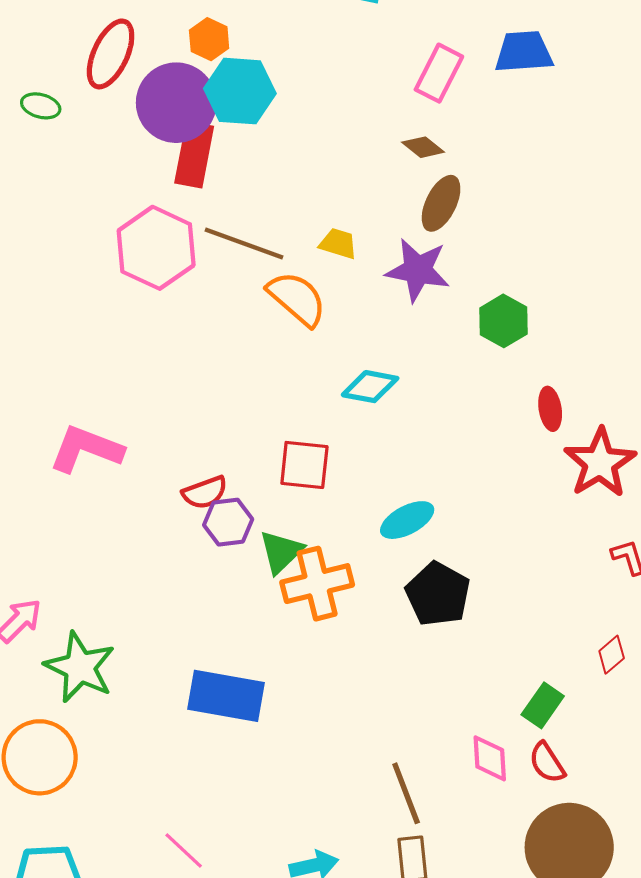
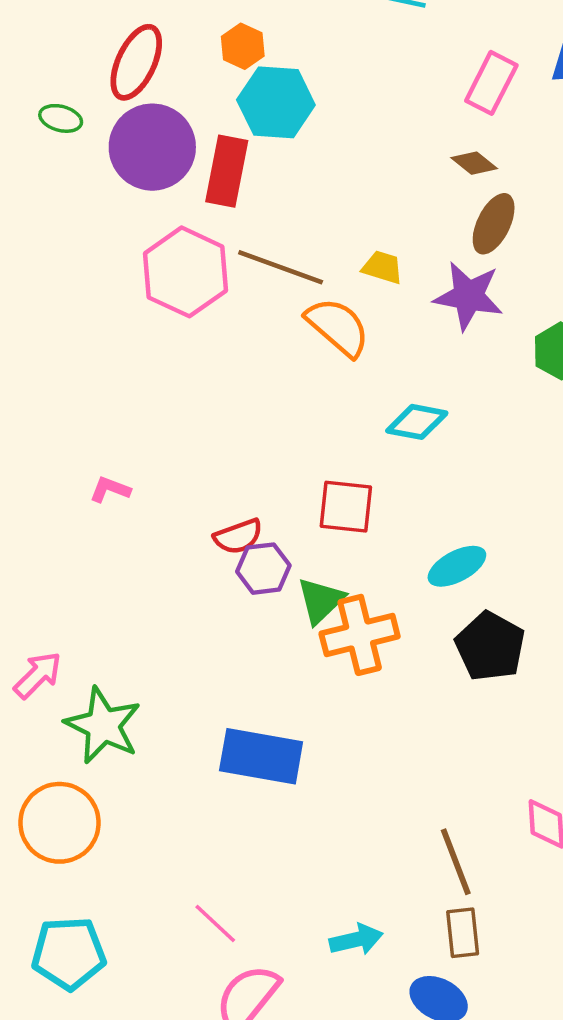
purple circle: (176, 103) -> (152, 147), moved
pink L-shape: (86, 449) -> (110, 489), size x0.5

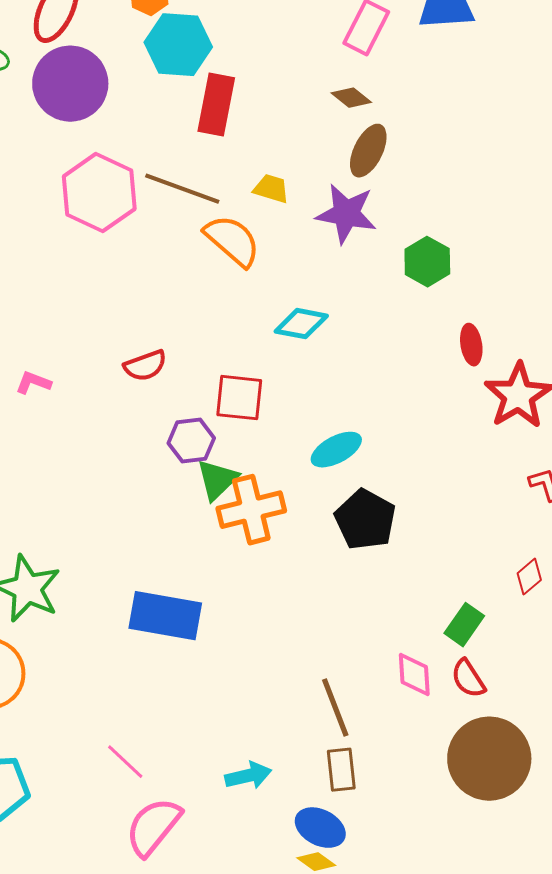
red rectangle: (227, 171) -> (216, 105), moved
red semicircle: (238, 536) -> (145, 366), moved
purple hexagon: (263, 569) -> (191, 441), moved

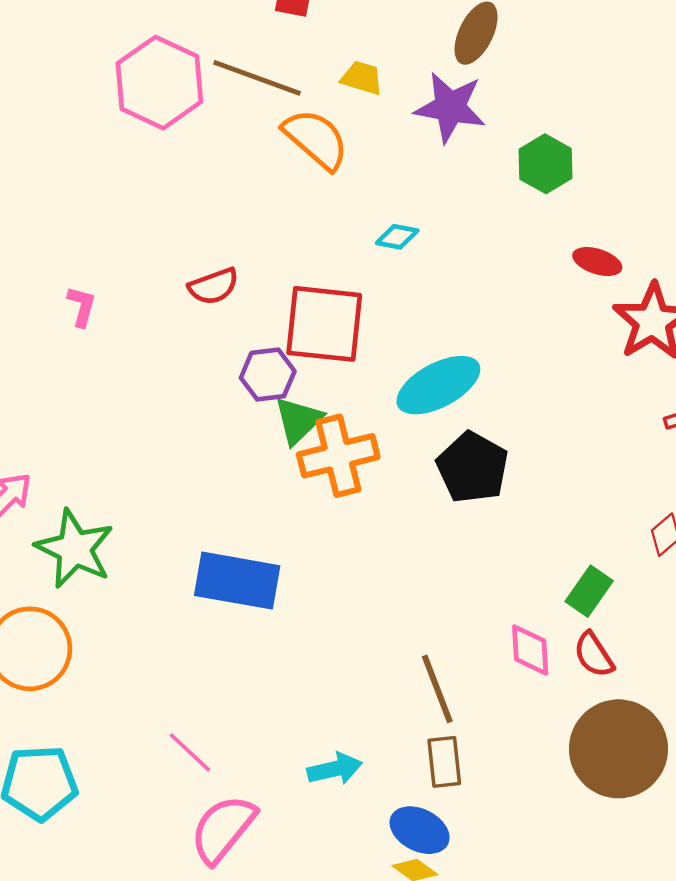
cyan diamond: (301, 324) -> (397, 237), size x0.7
red ellipse: (471, 345) -> (597, 262), turned -63
pink L-shape: (33, 383) -> (82, 306), turned 84
red square: (239, 398) -> (324, 324), size x1.4
cyan ellipse: (336, 450) -> (438, 385), size x1.4

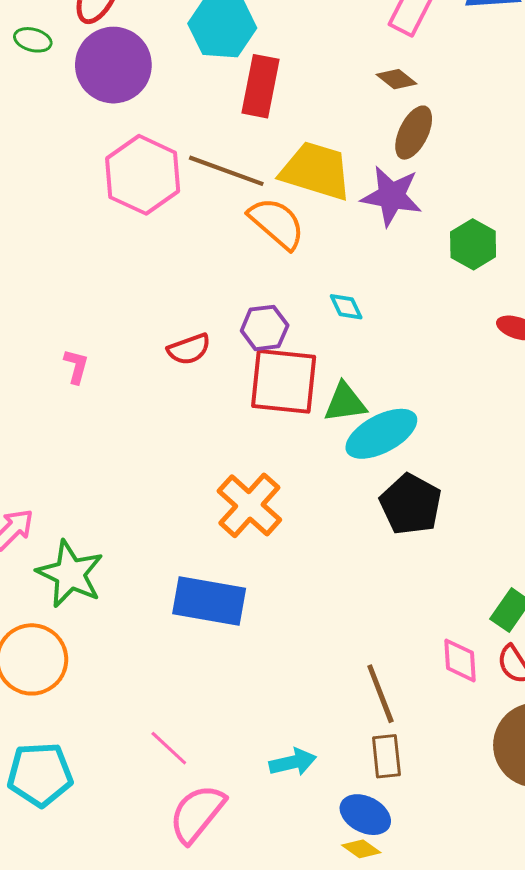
yellow trapezoid: (362, 78) -> (316, 171), size x2.0
cyan diamond: (397, 237) -> (346, 307), turned 54
purple hexagon: (268, 375) -> (265, 328), moved
green triangle: (298, 420) -> (345, 403), moved, turned 36
orange cross: (338, 456) -> (249, 505), moved, turned -34

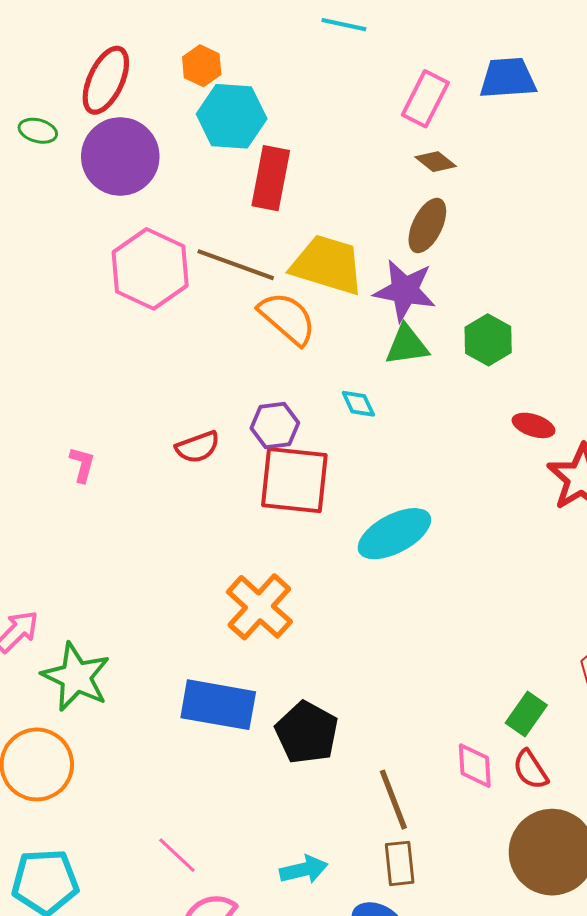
brown diamond: (397, 79) -> (436, 162), moved
green triangle: (345, 403) -> (407, 345), moved
black pentagon: (411, 504) -> (307, 733), moved

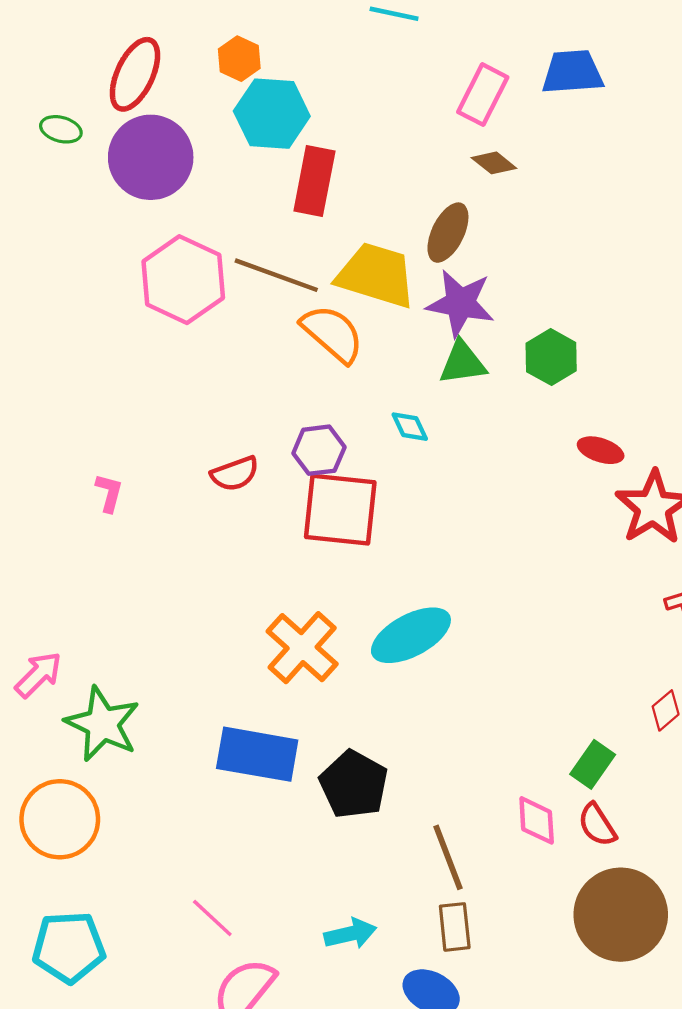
brown ellipse: (427, 226) -> (448, 233), moved
cyan ellipse: (394, 534) -> (411, 635), moved

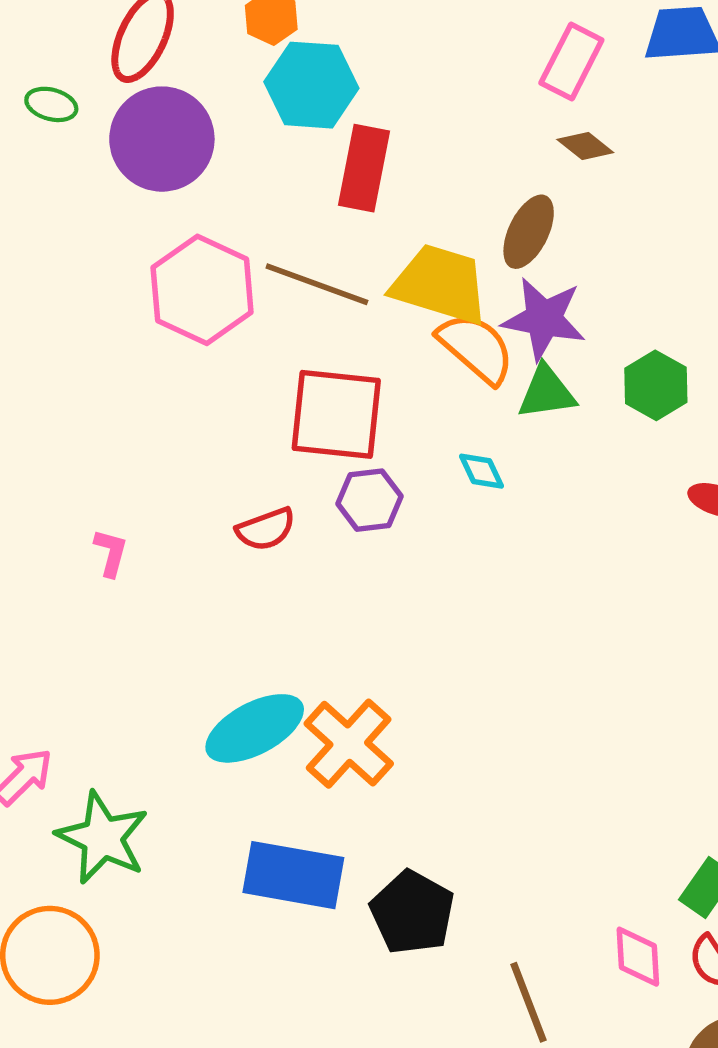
orange semicircle: (332, 333) -> (476, 348), moved
red square: (340, 510) -> (336, 414), moved
cyan ellipse: (411, 635) -> (255, 728), moved

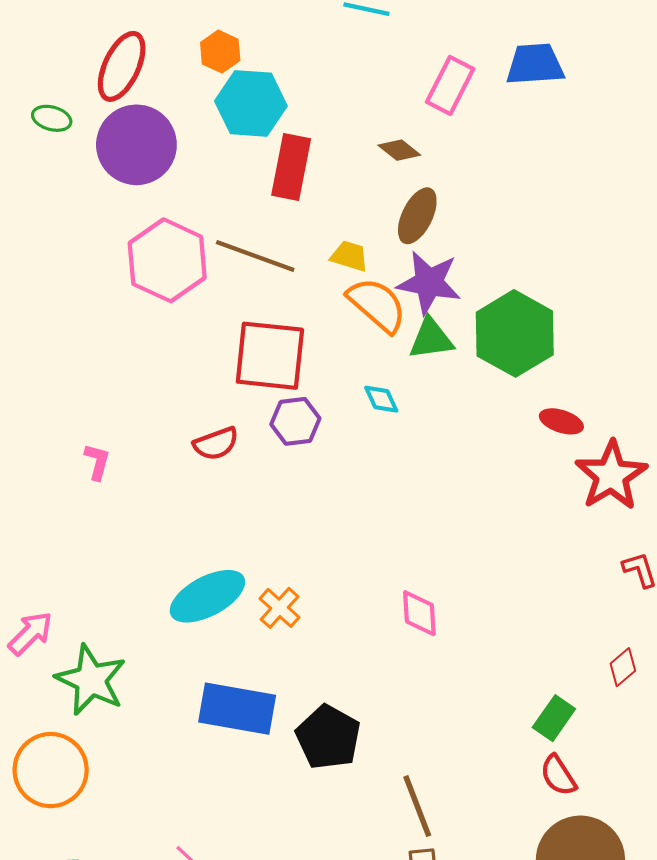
brown diamond: (585, 146) -> (399, 150), moved
yellow trapezoid: (440, 284) -> (349, 256), size x0.5
green hexagon: (656, 385) -> (515, 333), size x1.6
orange cross: (349, 744) -> (280, 608), size x0.6
pink diamond: (638, 957) -> (419, 613), moved

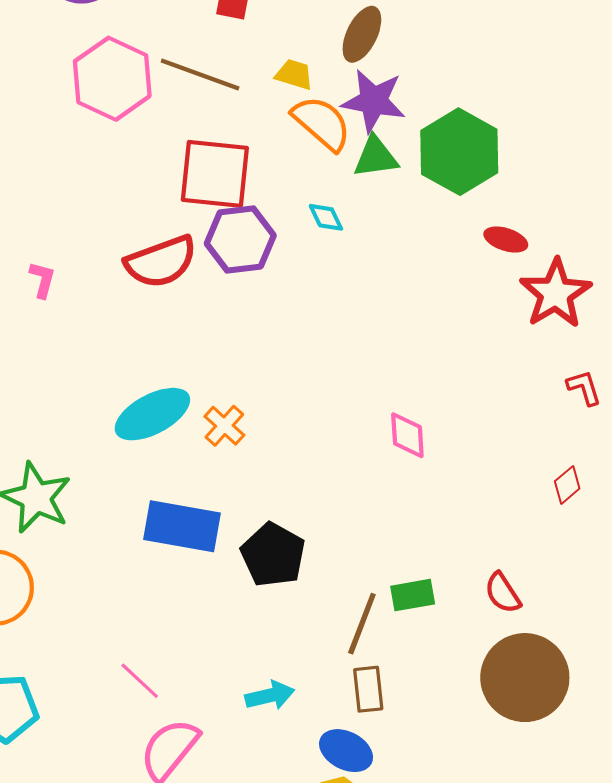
purple hexagon: (295, 421) -> (240, 240), size x1.4
red semicircle: (216, 444) -> (161, 262), size x1.6
pink diamond: (419, 613) -> (407, 435), moved
green rectangle: (554, 718) -> (413, 595), moved, turned 45
brown line: (417, 806) -> (362, 624), turned 42

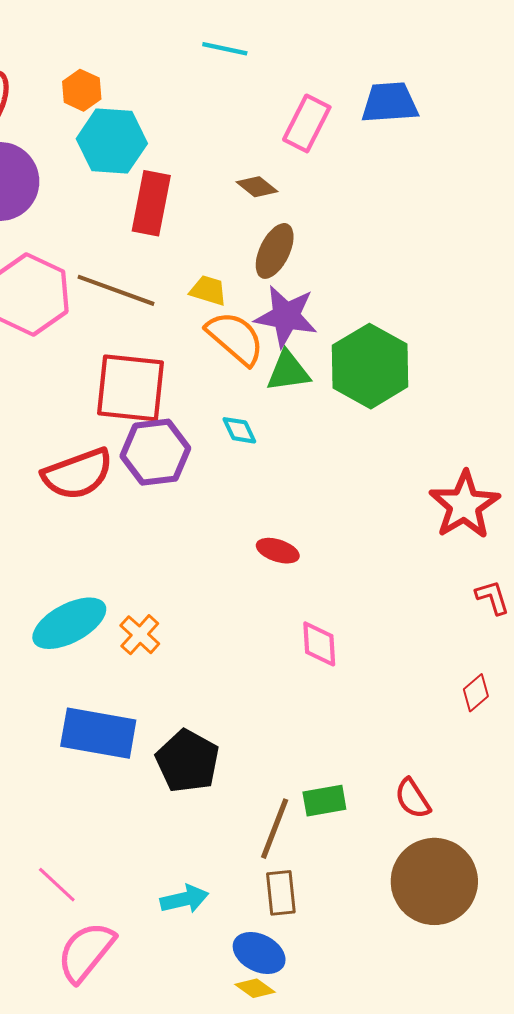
red ellipse: (506, 240) -> (278, 551), moved

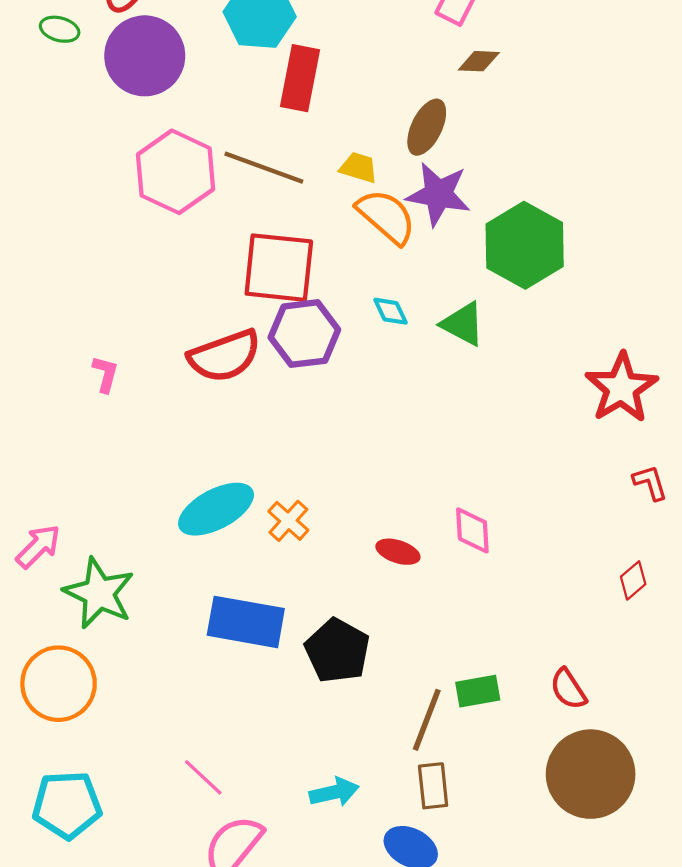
brown diamond: (257, 187) -> (479, 61), moved, turned -36
green triangle: (288, 371) -> (463, 324), moved, turned 36
red ellipse: (278, 551) -> (398, 552), moved

